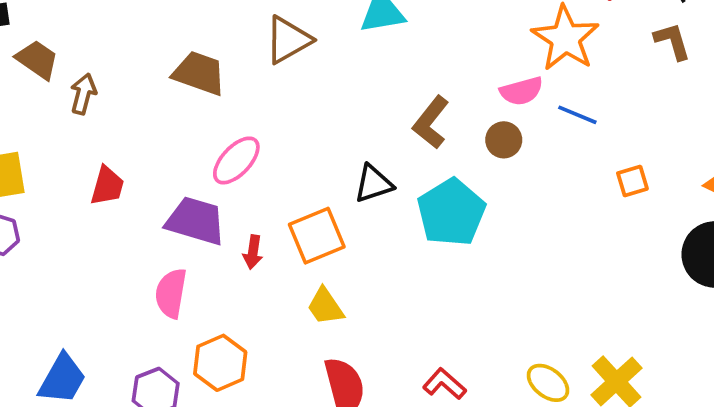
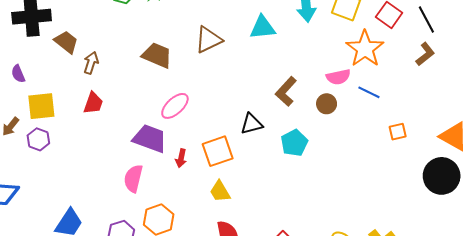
brown L-shape: (672, 41) -> (425, 54), turned 65
red trapezoid: (107, 186) -> (93, 103), moved
cyan pentagon: (451, 212) -> (294, 143), size x0.7

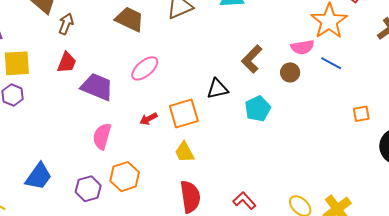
orange square: (398, 132) -> (361, 114), moved
purple trapezoid: (150, 139) -> (97, 87), moved
red arrow: (181, 158) -> (149, 119), turned 48

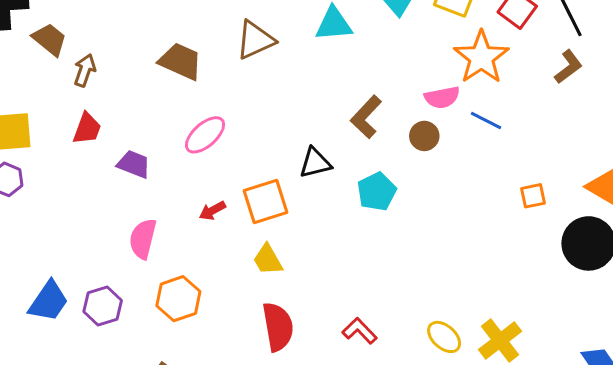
purple trapezoid: (97, 87) -> (134, 164), size x0.7
purple hexagon: (88, 189) -> (103, 306), moved

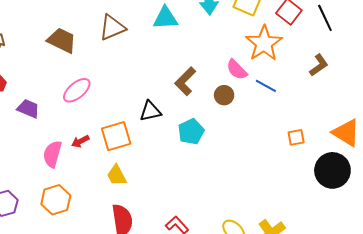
brown L-shape: (568, 67) -> (319, 65), moved
pink semicircle: (442, 97) -> (237, 70), turned 55
pink semicircle: (143, 239) -> (52, 154), moved

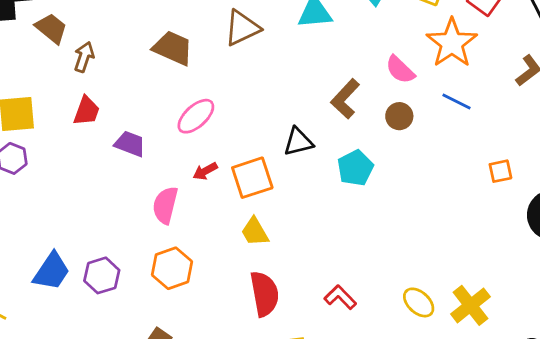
pink semicircle: (237, 70) -> (400, 70), moved
red arrow: (80, 141) -> (205, 171), moved

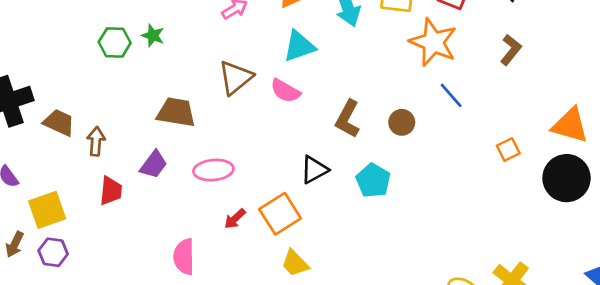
pink semicircle: (400, 70) -> (285, 91), moved
blue line: (456, 101) -> (451, 95), turned 36
pink ellipse: (196, 116) -> (213, 170), turned 51
purple trapezoid: (130, 144) -> (154, 165), moved, turned 120
pink semicircle: (165, 205) -> (184, 257), moved

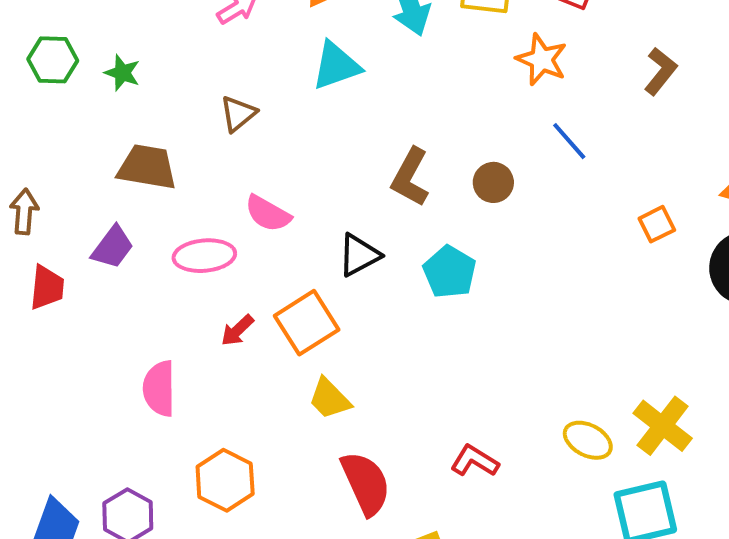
green star: (153, 36) -> (122, 73), moved
orange star: (433, 42) -> (542, 60), size x0.7
brown triangle: (235, 78) -> (238, 114), size x0.7
pink semicircle: (285, 91) -> (268, 214), moved

